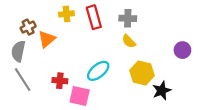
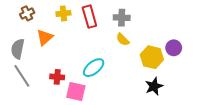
brown cross: (28, 27) -> (27, 13), moved
yellow hexagon: (142, 73) -> (152, 57), moved

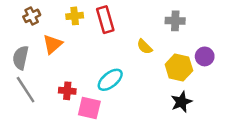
gray cross: (122, 18) -> (175, 21), moved

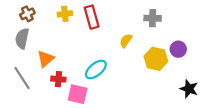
orange triangle: (53, 44) -> (46, 59), moved
yellow semicircle: (145, 47) -> (126, 41), turned 80
gray semicircle: (21, 58) -> (22, 38), moved
black star: (181, 102) -> (189, 89), moved, turned -30

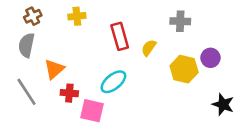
red rectangle: (92, 17) -> (120, 36), moved

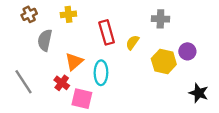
gray semicircle: (26, 45) -> (45, 40), moved
orange triangle: (54, 69) -> (74, 62), moved
cyan ellipse: (113, 82) -> (101, 73), turned -50
red cross: (69, 93) -> (62, 83), turned 32

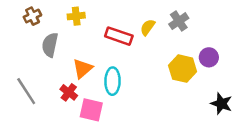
gray cross: (160, 19) -> (179, 21), turned -36
red rectangle: (107, 32) -> (119, 36), turned -55
yellow semicircle: (132, 42) -> (148, 27), moved

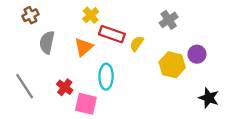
yellow cross: (76, 16) -> (91, 15), moved, turned -35
yellow semicircle: (148, 27) -> (137, 44), moved
orange triangle: (82, 69) -> (84, 47), moved

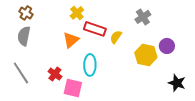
brown cross: (30, 15) -> (26, 13), turned -32
gray semicircle: (47, 42) -> (24, 36), moved

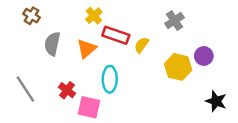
gray semicircle: (24, 36) -> (52, 44), moved

